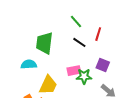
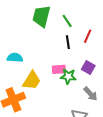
black line: (79, 42) -> (68, 42), turned 40
green trapezoid: (44, 43) -> (41, 16), moved

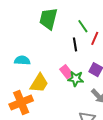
green line: (67, 21) -> (83, 26), moved
pink rectangle: (59, 69) -> (66, 72), turned 56

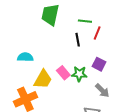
green line: (83, 26) -> (85, 21), turned -48
pink rectangle: (66, 72) -> (63, 73), moved

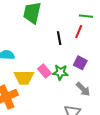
green line: (85, 21) -> (86, 16), moved
yellow trapezoid: (43, 79) -> (24, 77), turned 60

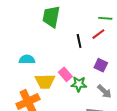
red line: (79, 32) -> (98, 34), turned 32
green star: (60, 72) -> (79, 84), moved

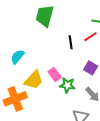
cyan semicircle: (27, 59) -> (17, 57), turned -56
yellow trapezoid: (45, 81) -> (34, 80), turned -50

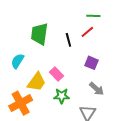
green trapezoid: (45, 16) -> (39, 34), moved
green star: (67, 85) -> (62, 96), moved

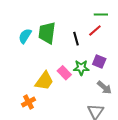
cyan semicircle: (17, 61) -> (25, 36), moved
green star: (62, 96) -> (81, 68), moved
orange cross: (21, 103) -> (28, 102), size x0.6

